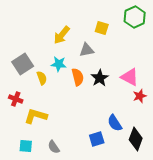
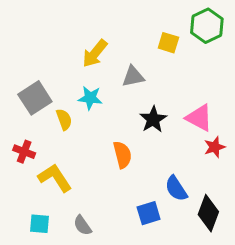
yellow square: (102, 28) -> (168, 43), moved
orange semicircle: (78, 77) -> (122, 155), moved
yellow L-shape: (36, 116) -> (55, 178), turned 40

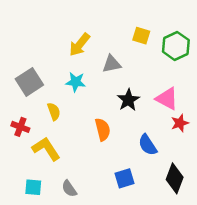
green hexagon: (207, 26) -> (176, 46), moved
yellow semicircle: (64, 119) -> (54, 111), moved
blue semicircle: (176, 189) -> (148, 145), moved

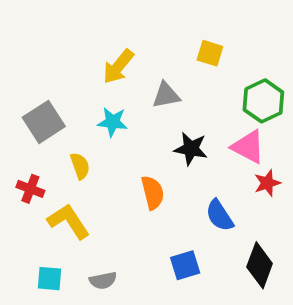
green hexagon: (176, 46) -> (263, 101), moved
black star: (128, 100) -> (191, 149), turned -30
gray semicircle: (69, 189) -> (103, 280), turned -66

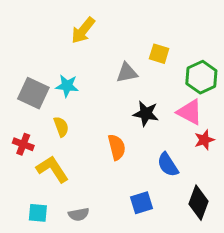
yellow square: (210, 53) -> (159, 54), moved
yellow arrow: (118, 67) -> (83, 30), moved
gray square: (44, 122) -> (33, 93), turned -32
cyan star: (113, 122) -> (67, 86), moved

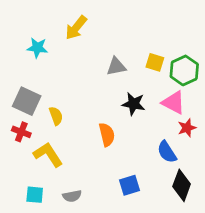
yellow square: (159, 54) -> (155, 62), moved
cyan star: (67, 86) -> (37, 48), moved
gray square: (33, 93) -> (27, 101), moved
blue semicircle: (168, 165) -> (167, 152), moved

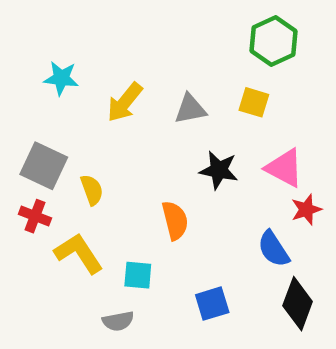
yellow arrow: (76, 28) -> (125, 102), moved
green hexagon: (184, 70) -> (273, 41), moved
cyan square: (35, 195) -> (138, 275), moved

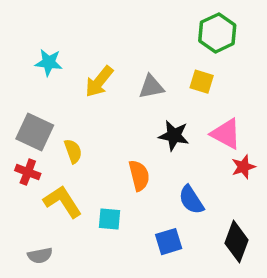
blue semicircle: (273, 249) -> (191, 200), moved
gray semicircle: (118, 321) -> (40, 255), moved

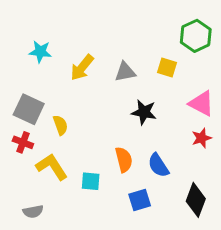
green hexagon: (217, 33) -> (196, 36), moved
pink triangle: (226, 134) -> (202, 103), moved
orange semicircle: (139, 176) -> (124, 160), moved

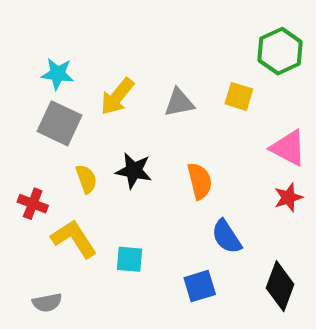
gray square: (29, 109) -> (60, 123), moved
black star: (144, 112) -> (134, 171), moved
orange semicircle: (124, 160) -> (200, 181), moved

